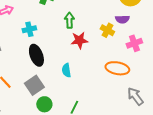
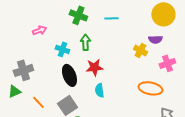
green arrow: (69, 20) -> (85, 42), moved
cyan cross: (29, 29) -> (62, 49), turned 32
red star: (79, 40) -> (94, 67), moved

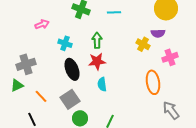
green arrow: (85, 42) -> (97, 40), moved
orange ellipse: (150, 88) -> (153, 82), turned 70

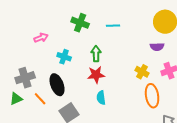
yellow cross: (143, 44) -> (142, 72), moved
black ellipse: (72, 69) -> (57, 85), moved
orange line: (41, 96) -> (40, 99), moved

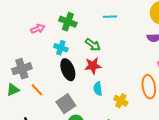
green cross: (80, 23) -> (68, 22), moved
green arrow: (96, 54) -> (93, 45), turned 126
yellow cross: (142, 72) -> (121, 101), moved
black ellipse: (57, 85) -> (68, 70), moved

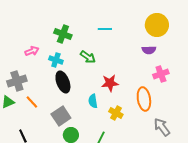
pink arrow: (38, 29) -> (32, 51), moved
red star: (93, 66) -> (110, 83), moved

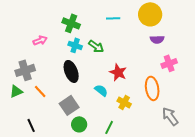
yellow circle: (157, 25) -> (150, 14), moved
cyan cross: (56, 60) -> (75, 45), moved
red star: (110, 83) -> (118, 72), turned 30
cyan semicircle: (93, 101) -> (101, 90), turned 136

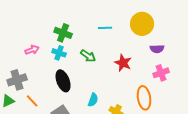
purple semicircle: (157, 39) -> (157, 49), moved
cyan cross: (75, 45) -> (59, 53), moved
red star: (118, 72) -> (123, 63), moved
cyan semicircle: (101, 90) -> (93, 100), turned 72

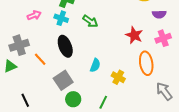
red star: (123, 63) -> (134, 35), moved
orange line: (32, 101) -> (40, 59), moved

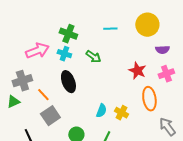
pink arrow: (34, 15) -> (37, 51), size x1.6
cyan semicircle: (95, 65) -> (101, 111), moved
gray square: (63, 80) -> (50, 116), moved

